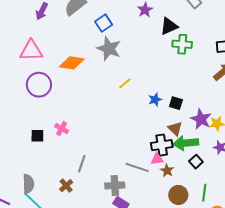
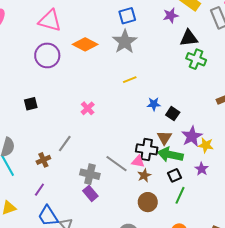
pink cross: (62, 129) -> (88, 108), moved
black square: (37, 136) -> (31, 104), turned -32
green line: (204, 193) -> (180, 195), moved

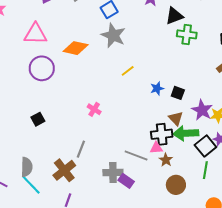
brown cross: (43, 160) -> (64, 170), size x1.6
black square: (175, 175) -> (205, 146), moved, size x1.5
purple rectangle: (90, 193) -> (126, 181), moved

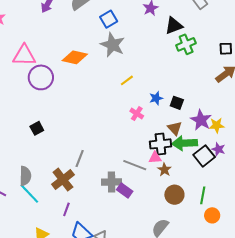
pink triangle: (35, 34) -> (24, 55), moved
green cross: (187, 34) -> (186, 44), turned -30
pink cross: (94, 109) -> (137, 114), moved
green line: (205, 170) -> (203, 195), moved

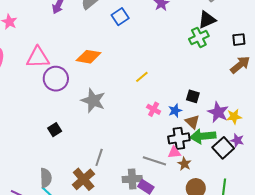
black triangle: (174, 26) -> (207, 20), moved
gray star: (113, 45) -> (93, 101), moved
blue star: (156, 98) -> (175, 111), moved

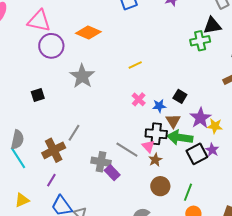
pink triangle: (174, 152) -> (148, 146), turned 40

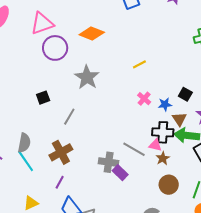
pink triangle: (39, 21) -> (42, 23), turned -30
gray line: (74, 133) -> (69, 117), moved
pink triangle: (148, 146) -> (155, 145), turned -32

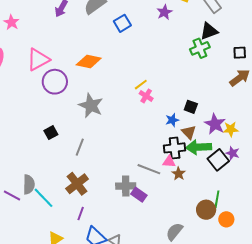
pink cross: (144, 99) -> (146, 96), moved
gray semicircle: (24, 143) -> (29, 184), moved
brown circle: (169, 185) -> (206, 210), moved

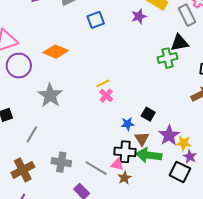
purple star: (233, 153) -> (190, 157), moved
black square: (218, 160) -> (180, 172), moved, turned -35
gray cross: (126, 186) -> (61, 162), moved

